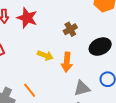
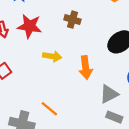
brown cross: (70, 29) -> (72, 20), moved, turned -32
yellow arrow: (45, 55) -> (52, 56), moved

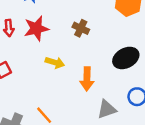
red star: (30, 26) -> (36, 28), turned -30

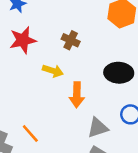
black ellipse: (126, 58) -> (119, 73), turned 30
yellow arrow: (55, 63) -> (53, 71), moved

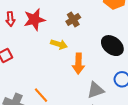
brown cross: (71, 40) -> (73, 19), turned 32
black ellipse: (119, 73) -> (112, 46), turned 35

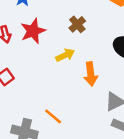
yellow arrow: (59, 44) -> (65, 55), turned -35

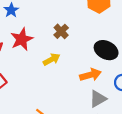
orange arrow: (91, 74) -> (90, 75), moved, turned -96

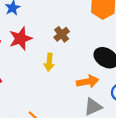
yellow arrow: (52, 59) -> (49, 62), turned 119

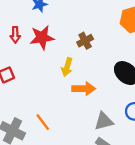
orange arrow: (88, 82) -> (84, 89), moved

